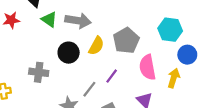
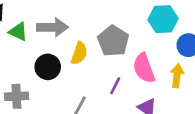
purple line: (112, 76) -> (115, 86), moved

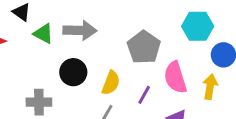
yellow semicircle: (79, 53) -> (111, 83), moved

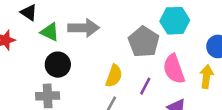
cyan hexagon: (198, 26) -> (175, 21), moved
black circle: (73, 72) -> (58, 65), moved

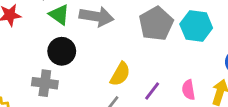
gray pentagon: (144, 42) -> (156, 24), moved
pink semicircle: (174, 69) -> (188, 90), moved, size x0.6

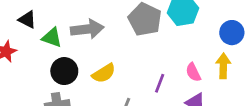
yellow semicircle: (120, 74) -> (104, 73), moved, turned 45

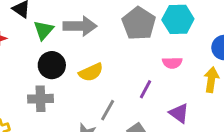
green triangle: (52, 38) -> (44, 30), turned 45
pink semicircle: (193, 72) -> (172, 63), moved, turned -72

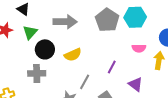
green triangle: (44, 30) -> (30, 32), moved
pink semicircle: (172, 63) -> (139, 48), moved

